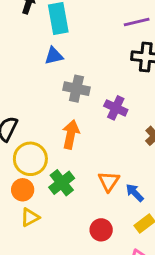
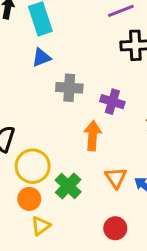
orange arrow: (71, 134) -> (93, 136), moved

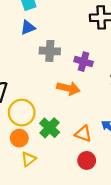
orange arrow: (93, 136) -> (68, 88), turned 100
orange triangle: (116, 178) -> (83, 134), moved, turned -36

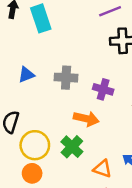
blue triangle: (28, 28) -> (26, 75), moved
green cross: (50, 128) -> (72, 147), moved

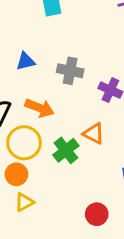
orange arrow: (86, 119) -> (39, 108), moved
orange triangle: (103, 169) -> (94, 134), moved

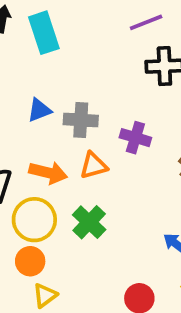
blue triangle: (25, 61) -> (39, 110), moved
orange triangle: (94, 134) -> (94, 165), moved, turned -35

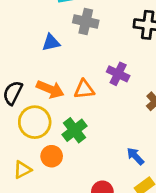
gray cross: (81, 120) -> (86, 21), moved
orange circle: (30, 261) -> (52, 156), moved
yellow triangle: (45, 295) -> (22, 170), moved

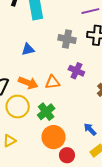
gray cross: (86, 21) -> (67, 39), moved
orange circle: (52, 156) -> (53, 137), moved, size x1.5

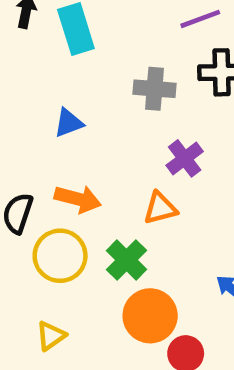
purple cross: (76, 71) -> (185, 158), turned 35
orange triangle: (52, 82) -> (160, 208), moved

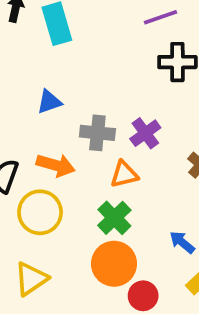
gray cross: (155, 89) -> (97, 133), moved
green cross: (126, 260) -> (114, 218), moved
yellow triangle: (51, 336) -> (31, 279), size x1.4

